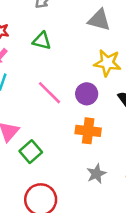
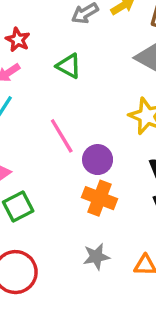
purple circle: (87, 94) -> (98, 160), moved

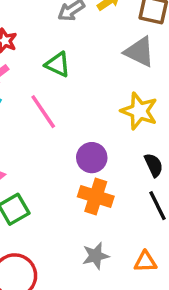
pink line: (62, 136) -> (43, 112), moved

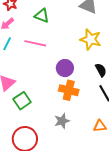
pink line: (43, 112) -> (35, 43), turned -40
gray star: (96, 256) -> (62, 121), moved

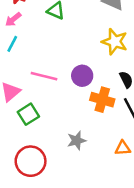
pink line: (35, 43) -> (44, 76), moved
orange cross: (69, 90) -> (102, 100), moved

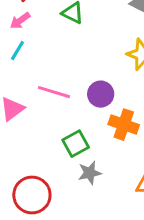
green square: (28, 114) -> (76, 144), moved

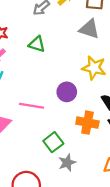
purple circle: (101, 94) -> (67, 92), moved

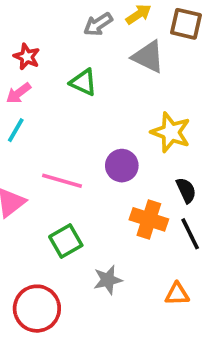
gray triangle: (89, 29) -> (148, 57), moved
green square: (53, 142) -> (66, 241), moved

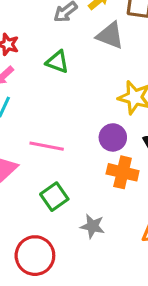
purple circle: (122, 166) -> (113, 137), moved
gray star: (108, 280) -> (92, 226), turned 30

